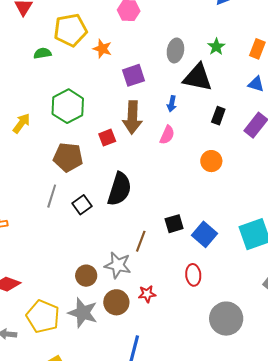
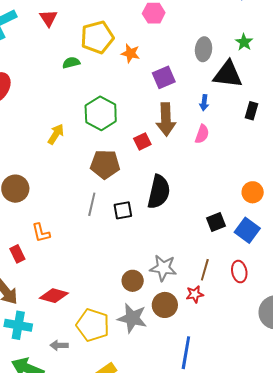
orange circle: (211, 161) -> (253, 192), moved
black square: (82, 205) -> (123, 210), turned 30
brown line: (141, 241) -> (205, 270), moved

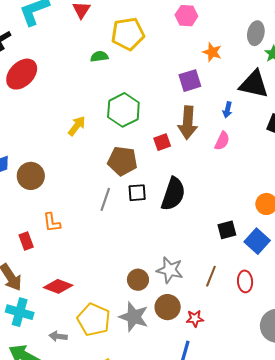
gray ellipse: (204, 49) -> (256, 33), moved
orange star: (130, 53) -> (212, 52), moved
black square: (123, 210) -> (137, 193), moved
red star: (195, 294) -> (195, 319), moved

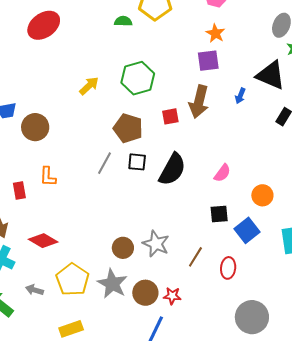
orange star: (212, 52) -> (215, 33), moved
pink semicircle: (222, 141) -> (222, 173), moved
brown circle: (168, 307) -> (145, 293), moved

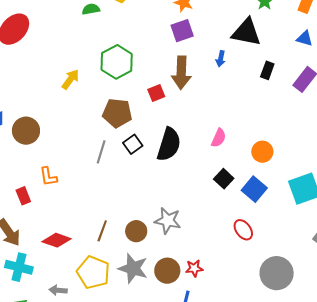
black square: (137, 162) -> (133, 144), turned -30
black square: (219, 214) -> (224, 179), turned -30
brown line: (195, 257) -> (102, 231), moved
red ellipse: (228, 268) -> (243, 230), turned -30

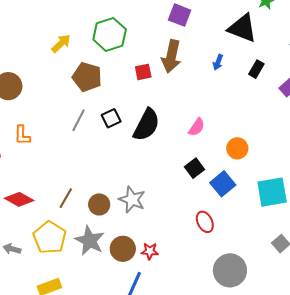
purple square: (182, 31) -> (180, 15), turned 30
blue arrow: (221, 59) -> (218, 62), moved
brown pentagon: (117, 113) -> (87, 77), moved

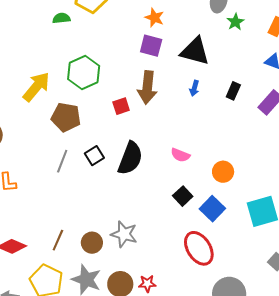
black triangle: (242, 28) -> (195, 51), moved
yellow arrow: (61, 43) -> (36, 87), size x1.5
pink semicircle: (197, 127) -> (180, 155), turned 84
red ellipse: (205, 222) -> (199, 248), size x1.6

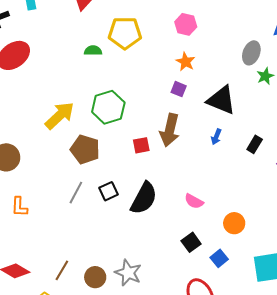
purple square: (151, 46) -> (179, 89), size x0.7
blue square: (212, 209) -> (219, 258), size x0.7

